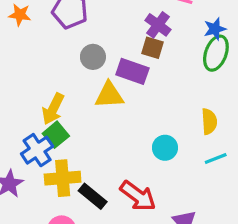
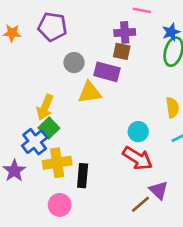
purple cross: (158, 25) -> (125, 32), turned -36
black rectangle: (93, 196) -> (83, 176), turned 60
red arrow: (138, 196) -> (137, 158), moved

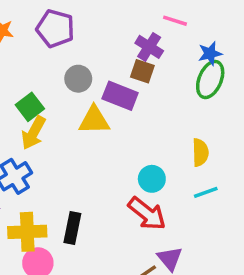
purple cross: (125, 32) -> (149, 47), turned 30
green square: (49, 128) -> (30, 107), moved
yellow cross: (57, 163) -> (27, 232), moved

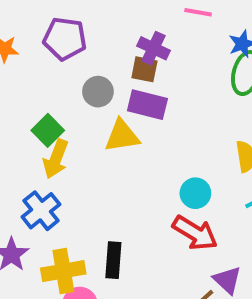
purple cross: (149, 47) -> (153, 48), moved
brown square: (142, 71) -> (144, 69), moved

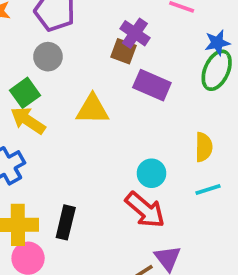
gray circle: (98, 92) -> (48, 57), moved
purple rectangle: (147, 105) -> (152, 85), moved
yellow arrow: (56, 159) -> (28, 120), turned 93

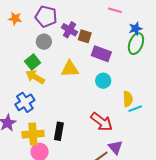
purple cross: (135, 33) -> (70, 30), moved
yellow semicircle: (204, 147) -> (128, 99), moved
cyan circle: (151, 173) -> (103, 81), moved

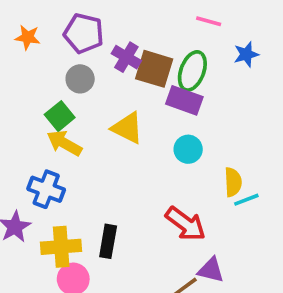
brown square: (85, 36) -> (154, 69), size x1.5
green ellipse: (136, 44) -> (192, 71), moved
yellow triangle: (70, 69) -> (127, 128), turned 30
blue cross: (25, 102) -> (46, 189), turned -36
purple triangle: (115, 147) -> (211, 270), turned -35

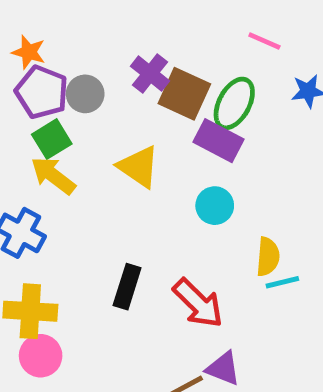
purple pentagon: (84, 33) -> (42, 92), moved
orange star: (28, 37) -> (29, 52), moved
black rectangle: (108, 241) -> (127, 287), moved

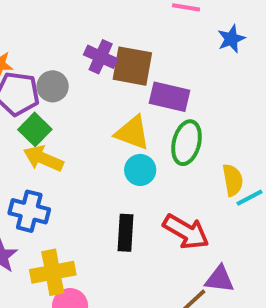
green ellipse: (234, 103) -> (187, 143), moved
yellow triangle: (139, 167) -> (132, 133), moved
cyan circle: (215, 206) -> (140, 170), moved

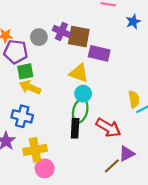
gray circle: (53, 86) -> (39, 37), moved
green square: (35, 129) -> (25, 71), turned 35
green ellipse: (187, 143) -> (80, 111), moved
purple triangle: (220, 279) -> (127, 154), turned -35

